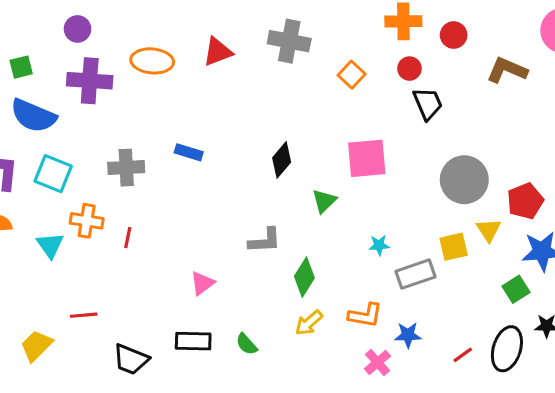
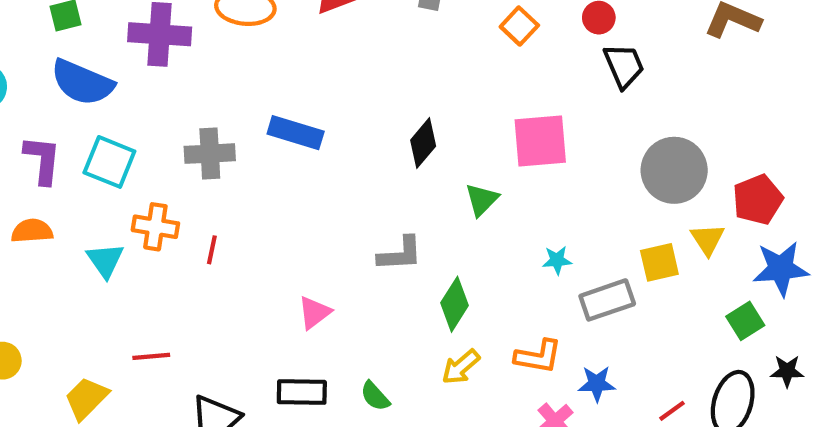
blue rectangle: (189, 152) -> (296, 133), size x1.4

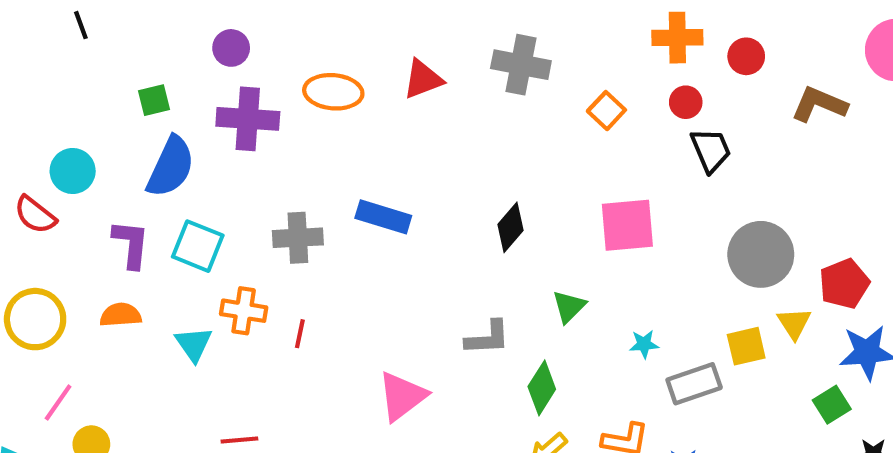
blue semicircle: (82, 82) -> (171, 167), turned -88
green triangle: (482, 200) -> (569, 307), moved
pink triangle: (314, 313) -> (402, 396), size x1.5

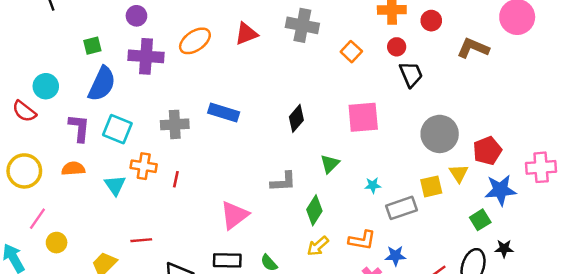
orange ellipse: (333, 92) -> (195, 41), turned -40

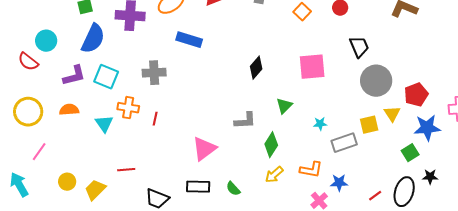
black trapezoid: (411, 74) -> (359, 47), moved
blue rectangle: (224, 112) -> (189, 40), moved
purple L-shape: (79, 128) -> (74, 76), turned 70
yellow circle: (57, 243) -> (67, 182), moved

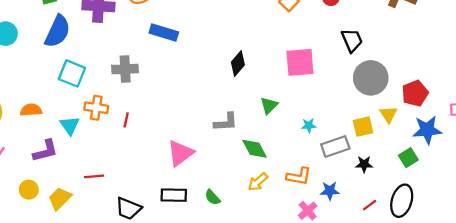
purple L-shape: (74, 76) -> (45, 151), moved
green diamond: (271, 145) -> (255, 149), turned -60
black star: (430, 177) -> (364, 164), moved

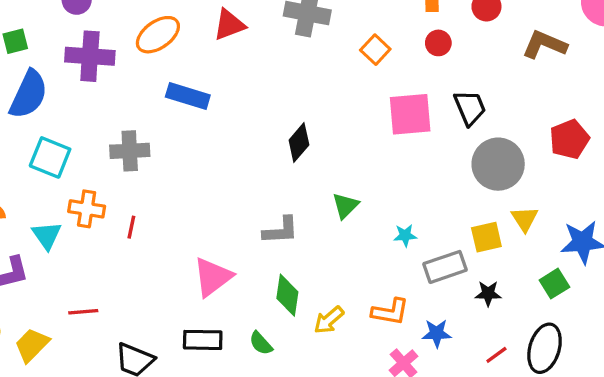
pink square: (300, 62) -> (410, 114), moved
red pentagon: (415, 93) -> (569, 139), moved
green diamond: (255, 149) -> (287, 295), moved, turned 36

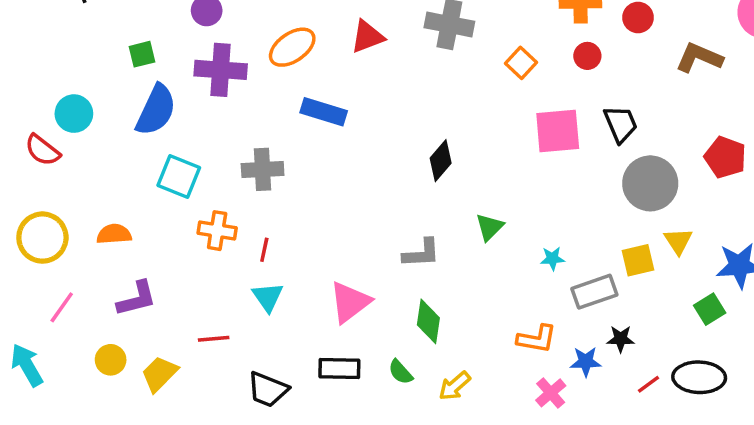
red pentagon: (569, 139) -> (725, 157), turned -30
cyan triangle: (47, 235) -> (268, 297), moved
black star: (488, 293) -> (621, 339), moved
yellow arrow: (329, 320) -> (455, 386), moved
black ellipse: (545, 348) -> (699, 377), turned 75

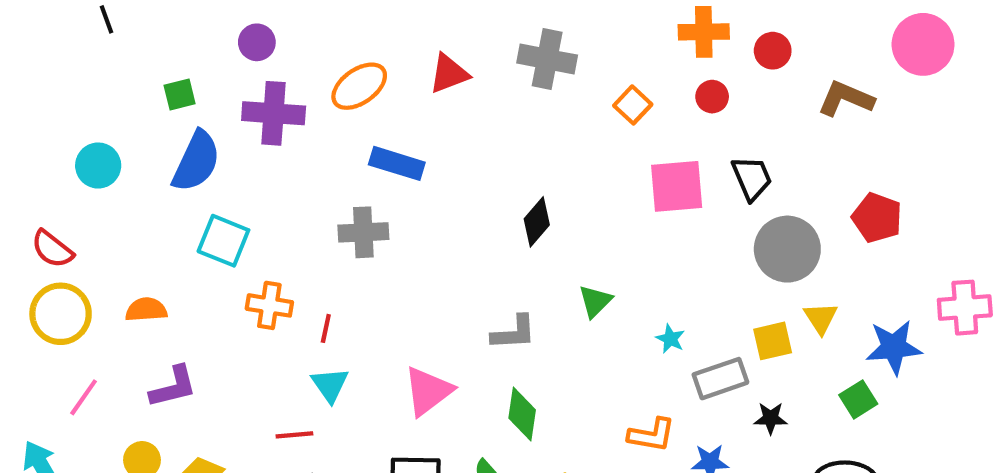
red semicircle: (42, 150) -> (52, 249), moved
gray cross: (263, 169) -> (363, 232), moved
cyan star: (552, 259) -> (670, 339), turned 30
red line: (214, 339) -> (294, 435), moved
black star: (621, 339) -> (771, 418), moved

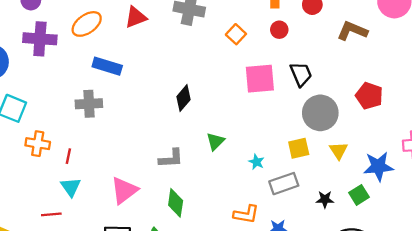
yellow square: (773, 341) -> (299, 148), moved
black star: (771, 418) -> (325, 199), moved

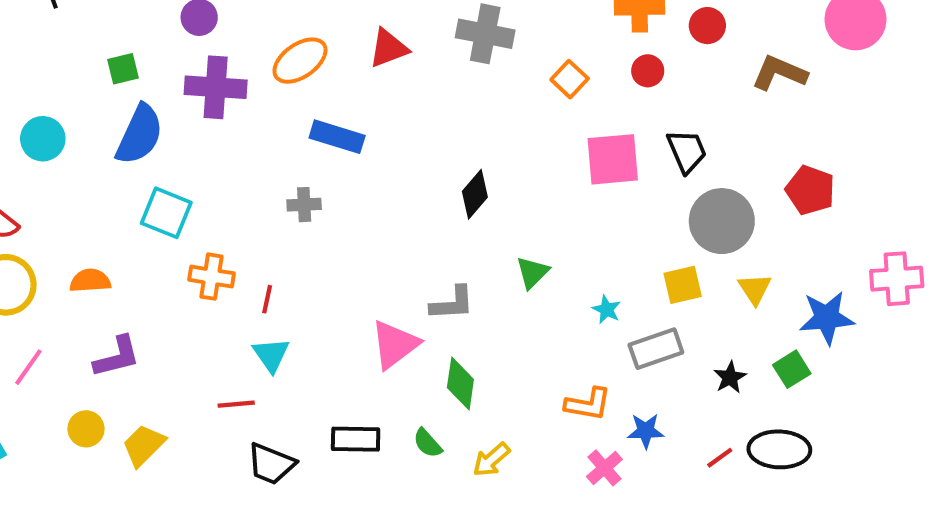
gray cross: (89, 104) -> (304, 205), size x0.7
pink triangle: (124, 190) -> (395, 344), moved
black star: (325, 199) -> (730, 377), turned -30

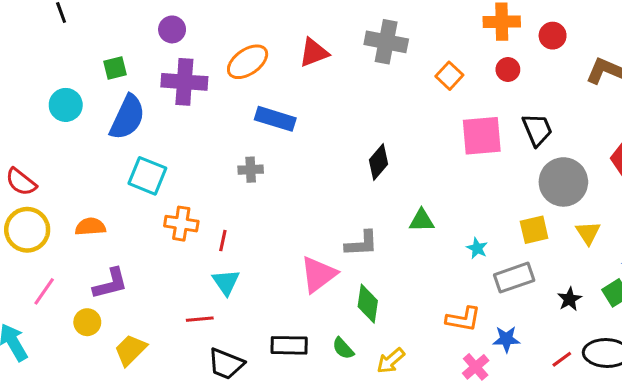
cyan circle: (43, 139) -> (66, 105), moved
green triangle: (532, 272) -> (422, 220), turned 44
yellow circle: (86, 429) -> (87, 322), moved

